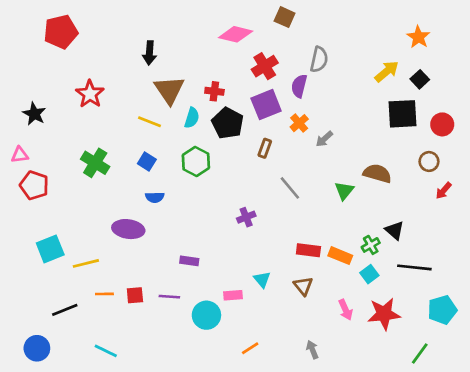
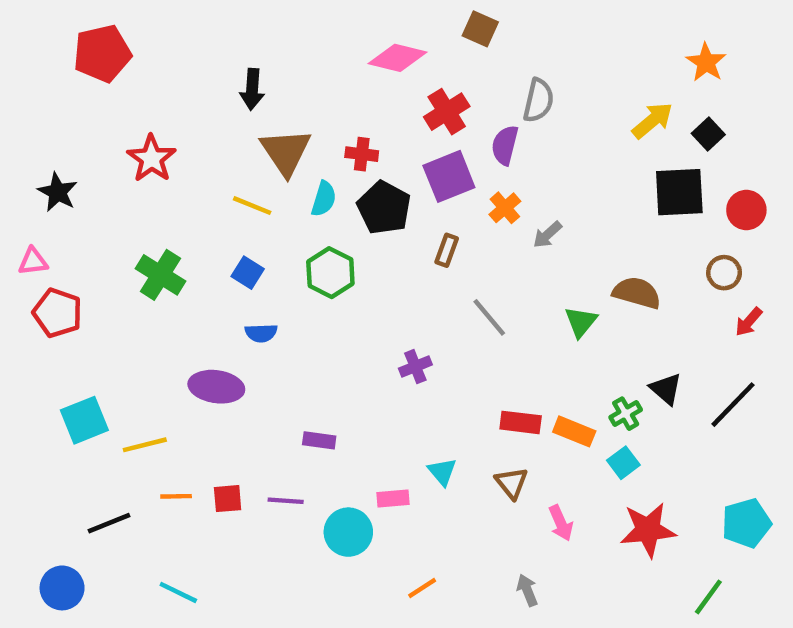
black line: (414, 267) -> (733, 405), moved, turned -52
pink arrow: (346, 310) -> (561, 523), moved

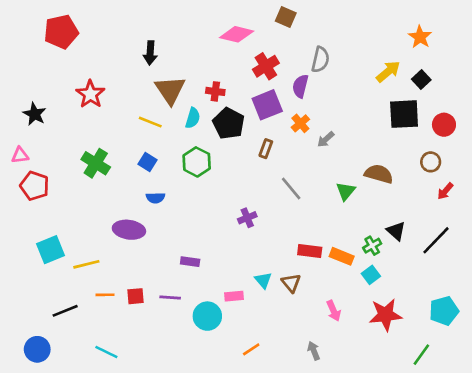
brown triangle: (512, 483) -> (291, 283), moved

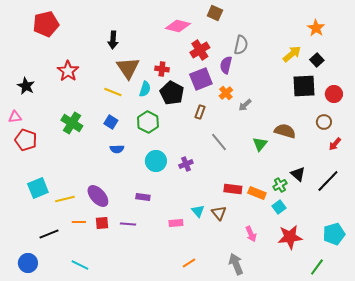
purple ellipse: (129, 230) -> (98, 196), moved, turned 40
cyan circle: (207, 316) -> (156, 161), moved
gray arrow: (314, 351) -> (236, 264), size x1.5

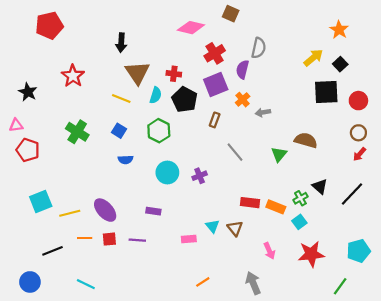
gray arrow: (245, 105) -> (263, 112), turned 32
brown circle: (324, 122) -> (358, 133), moved

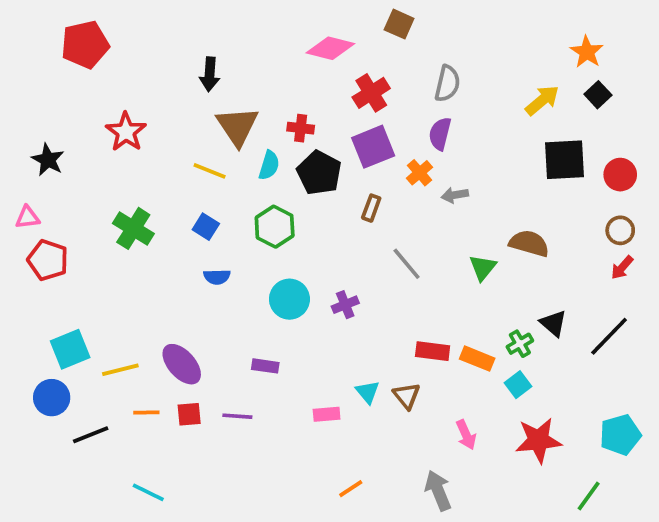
black square: (340, 64) -> (598, 95), moved
purple semicircle: (243, 69) -> (440, 134), moved
blue circle: (30, 282) -> (52, 398), moved

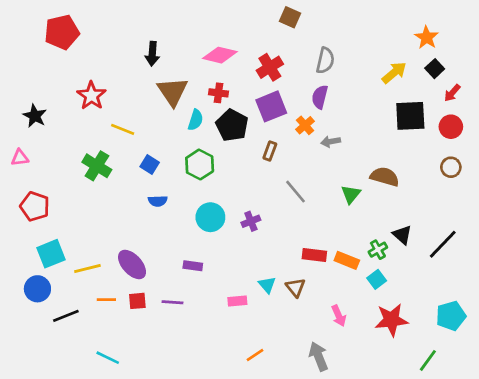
pink diamond: (330, 48) -> (220, 55), moved
yellow line: (210, 171) -> (123, 129), moved
red pentagon: (48, 260) -> (35, 206), moved
red arrow: (622, 268) -> (452, 93), moved

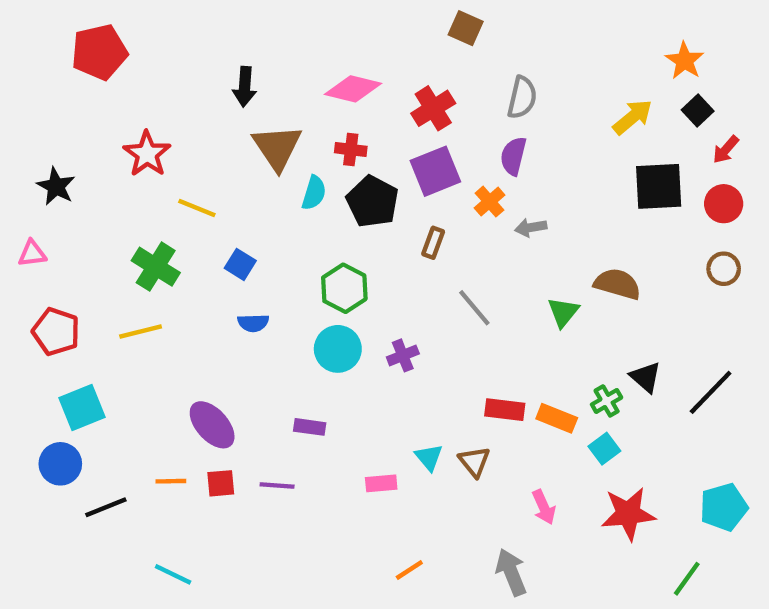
green hexagon: (200, 165) -> (344, 288), moved
yellow line: (87, 269) -> (141, 332), moved

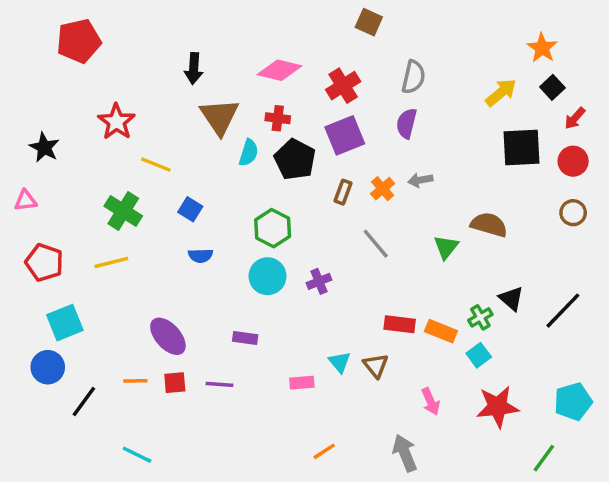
orange cross: (490, 202) -> (383, 189), moved
black line: (106, 507) -> (84, 402), turned -32

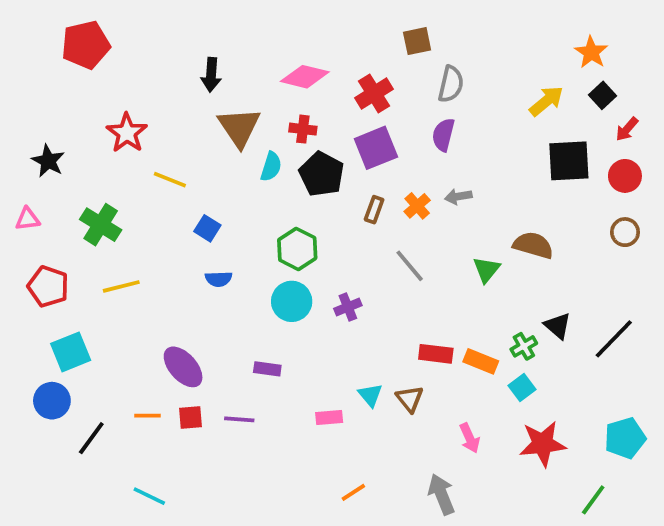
brown square: (369, 22) -> (417, 41), moved, turned -36
green cross: (123, 211) -> (101, 225), moved

